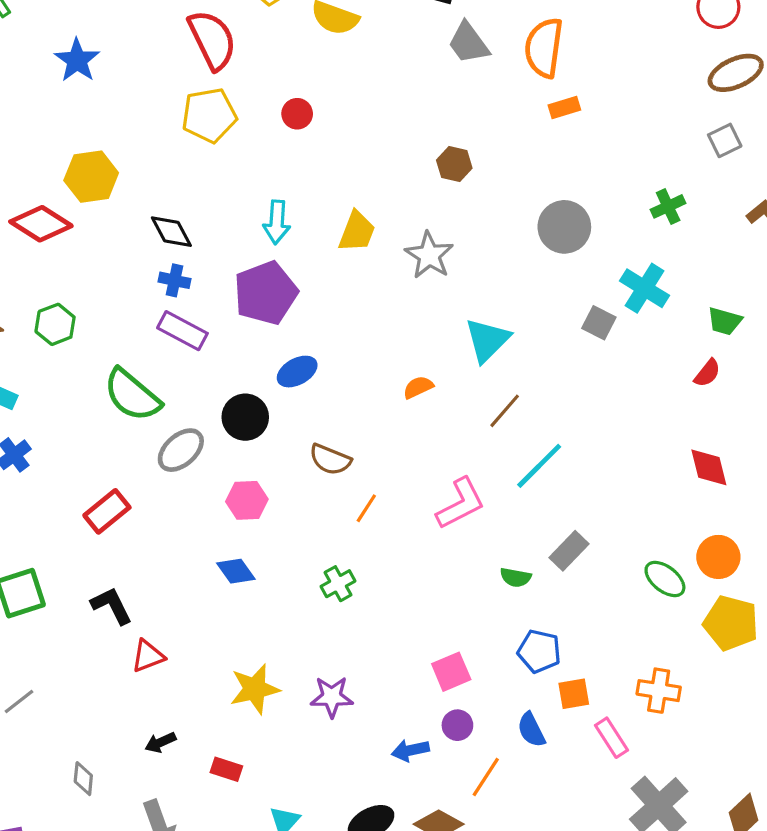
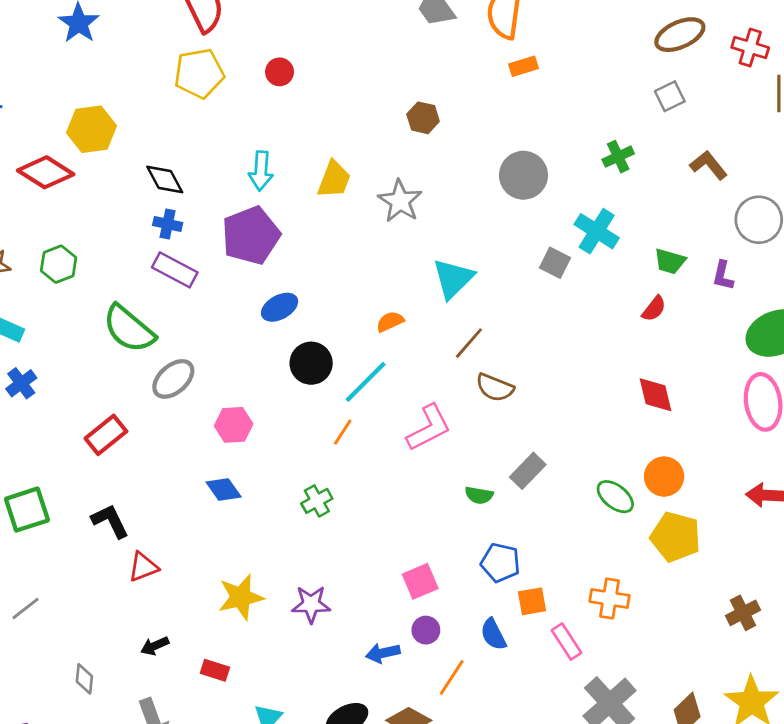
black circle: (245, 417) -> (311, 363), moved
brown semicircle: (330, 460) -> (495, 388), moved
cyan line: (539, 466) -> (366, 382), moved

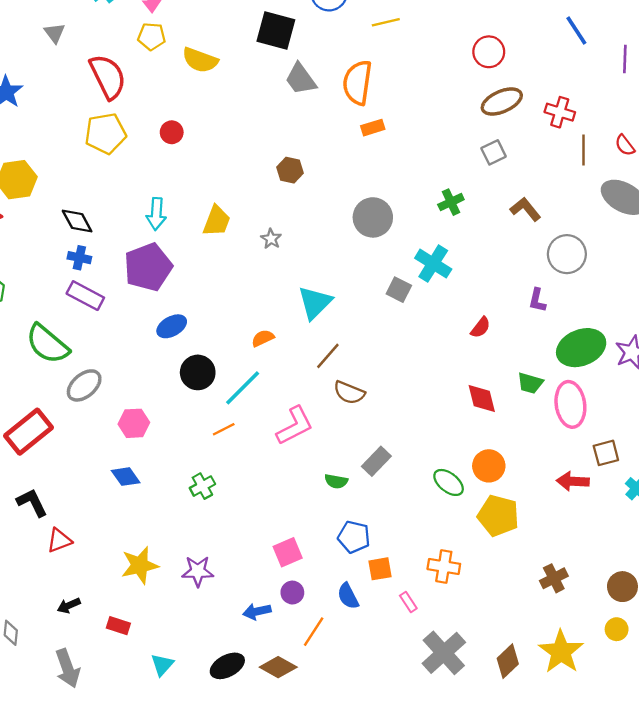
gray star: (400, 201) -> (271, 239), size x0.6
green trapezoid: (670, 261) -> (530, 383), moved
orange line: (343, 432) -> (224, 429), turned 30
red rectangle: (106, 435) -> (29, 432), size x1.4
pink rectangle: (566, 642) -> (408, 602), size x0.7

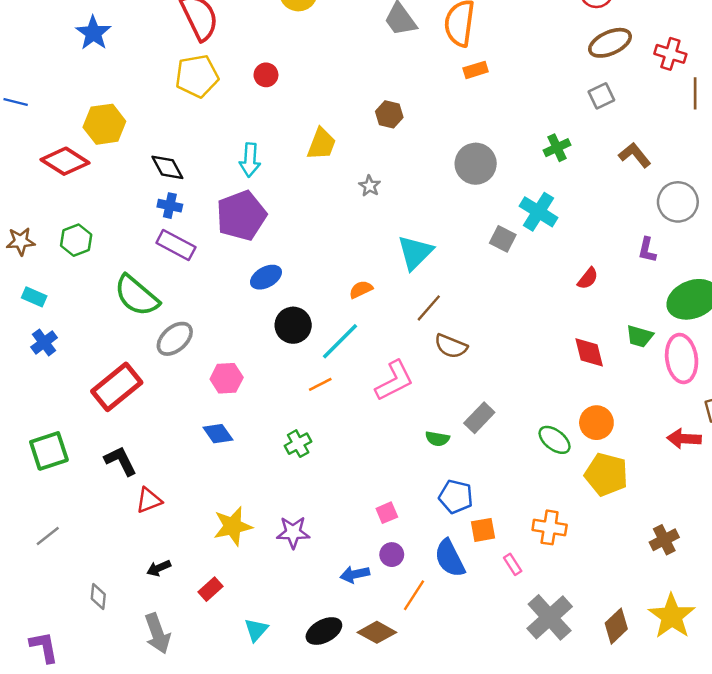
yellow trapezoid: (217, 221) -> (321, 144), moved
pink square: (288, 552) -> (387, 513), size x0.7
blue semicircle: (348, 596) -> (450, 558), size x1.4
red rectangle: (118, 626) -> (210, 589), turned -60

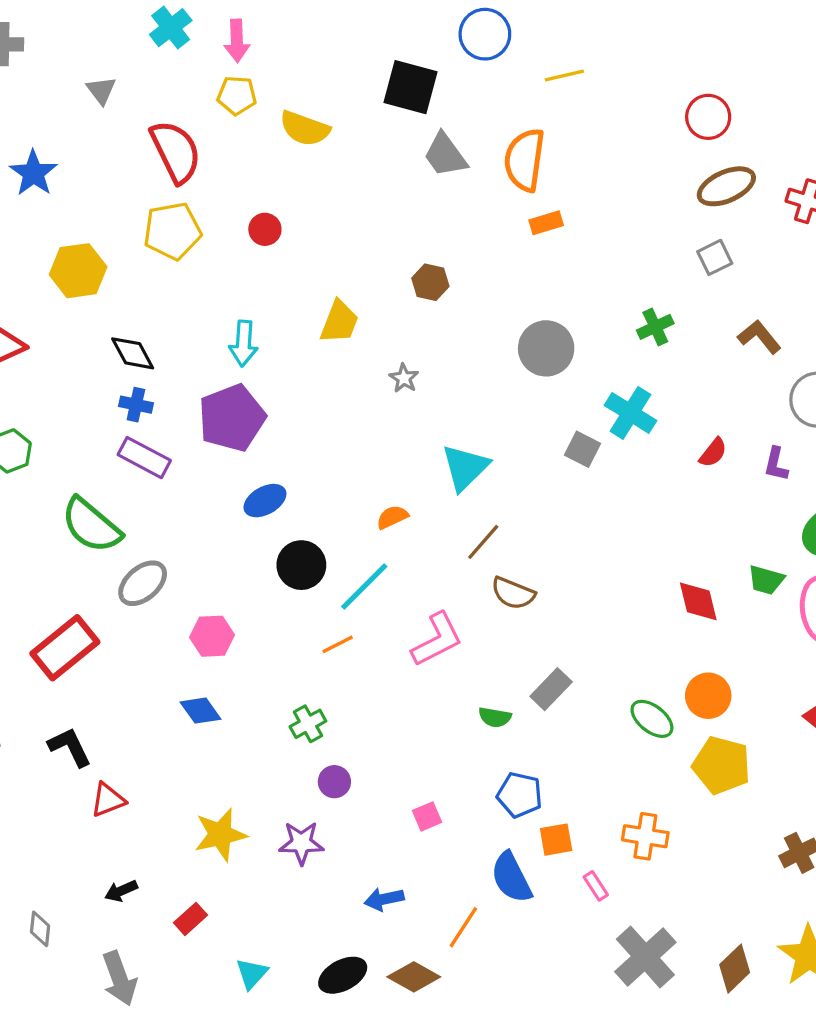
yellow hexagon: (104, 124) -> (78, 271), moved
red semicircle: (588, 278) -> (713, 453), moved
purple circle: (392, 555) -> (334, 782), moved

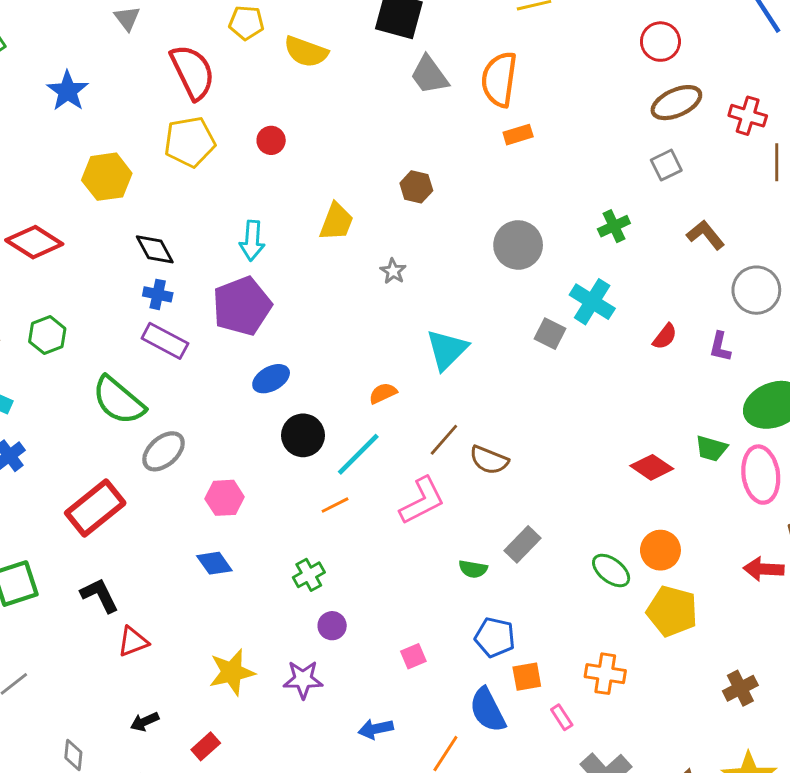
brown line: (483, 542) -> (444, 440), moved
red diamond: (698, 601) -> (652, 467), turned -42

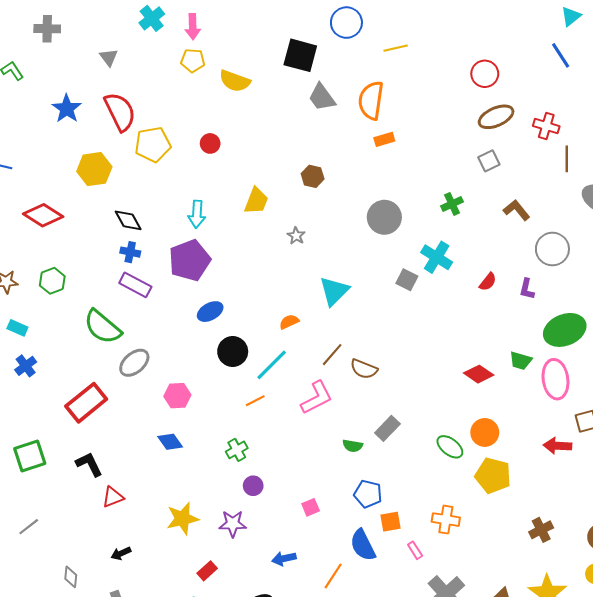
red semicircle: (193, 72) -> (120, 112), moved
red rectangle: (206, 746) -> (207, 571), moved

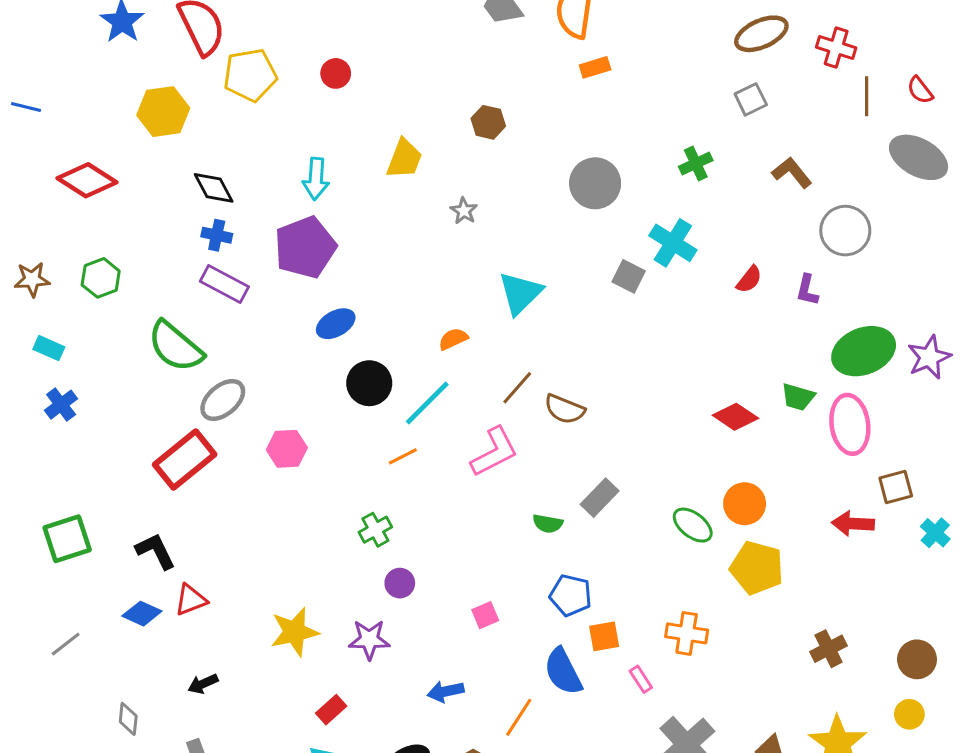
red rectangle: (86, 403) -> (185, 459), moved
blue diamond: (170, 442) -> (142, 614), moved, turned -30

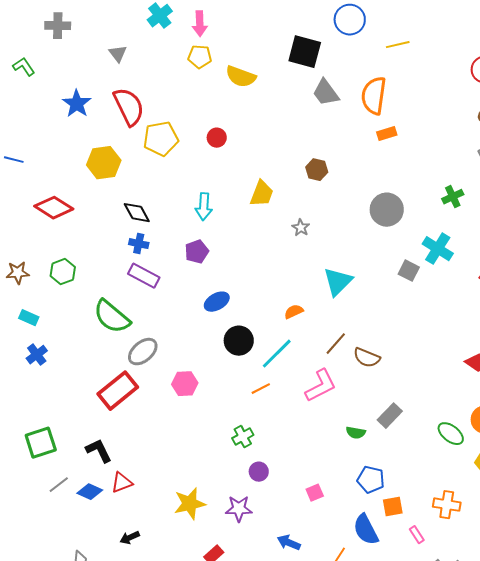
purple pentagon: (305, 247) -> (197, 252), size x0.6
gray line: (66, 644) -> (59, 485), moved
blue arrow: (446, 691) -> (289, 543), turned 35

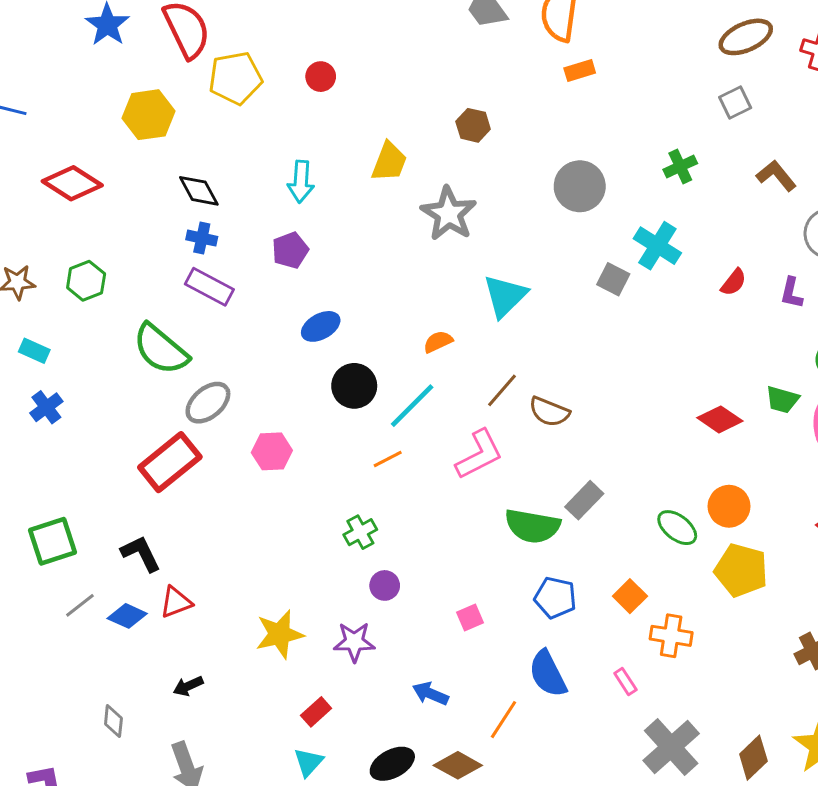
gray star: (301, 228) -> (449, 214), size x2.0
green semicircle: (356, 433) -> (532, 526), size x1.8
orange square: (393, 507) -> (630, 596), moved, turned -35

